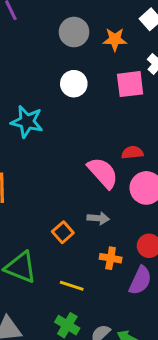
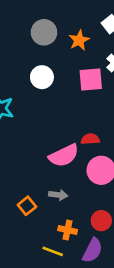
orange star: (115, 39) -> (79, 40), turned -30
pink semicircle: (103, 173) -> (64, 156), turned 104
yellow line: (72, 286) -> (53, 251), moved

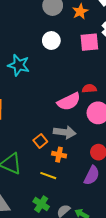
gray arrow: (58, 195) -> (65, 132), size x1.5
orange cross: (68, 230) -> (59, 155), moved
yellow line: (53, 251) -> (48, 176), moved

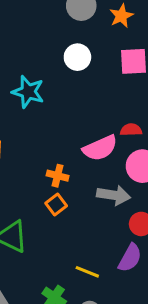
gray arrow: (65, 132) -> (114, 195), moved
orange cross: (59, 155) -> (58, 176), moved
yellow line: (48, 176) -> (87, 272), moved

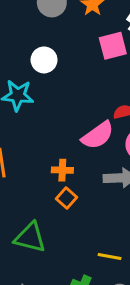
white circle: (77, 57) -> (44, 60), moved

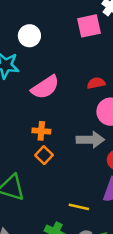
pink semicircle: (98, 135) -> (45, 87), moved

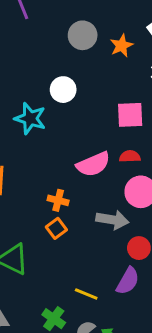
pink square: (89, 26) -> (130, 115), moved
pink semicircle: (45, 87) -> (93, 164), moved

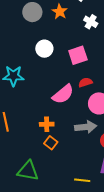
white circle: (63, 90) -> (44, 49), moved

